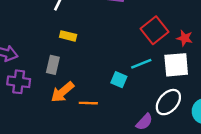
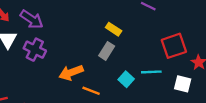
yellow rectangle: (68, 36) -> (114, 29), moved
gray rectangle: (53, 65) -> (107, 51), moved
white square: (176, 65) -> (183, 84), size x0.7

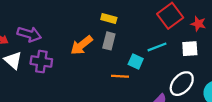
orange arrow: (71, 73) -> (81, 45), moved
orange line: (91, 91) -> (120, 76), moved

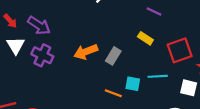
yellow rectangle: (109, 19) -> (145, 38), moved
cyan square: (136, 62) -> (133, 84), turned -32

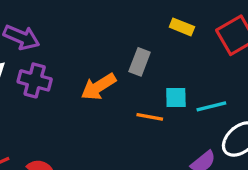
orange arrow: (86, 52) -> (98, 87), moved
cyan line: (158, 76) -> (211, 106), moved

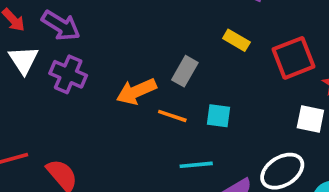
cyan line: (211, 106) -> (196, 165), moved
orange line: (150, 117) -> (172, 116), moved

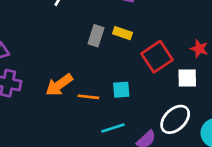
red square: (293, 58) -> (157, 57), moved
gray rectangle: (185, 71) -> (96, 36), moved

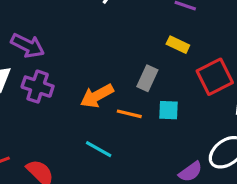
gray rectangle: (96, 36) -> (147, 78), moved
cyan line: (113, 128) -> (99, 149), moved, turned 40

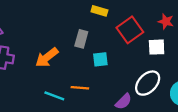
orange line: (129, 114) -> (80, 88), moved

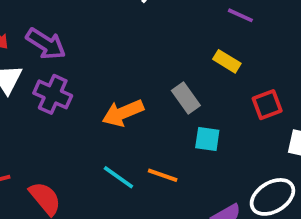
red square: (130, 30) -> (267, 105), size x0.7
gray rectangle: (81, 39) -> (186, 98), turned -66

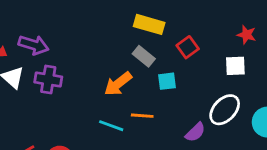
yellow rectangle: (227, 61) -> (149, 24), moved, size x1.5
red square: (267, 105) -> (188, 47), moved
orange arrow: (123, 113) -> (118, 84), moved

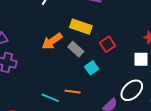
cyan square: (167, 81) -> (92, 68), turned -32
orange arrow: (118, 84) -> (52, 41), moved

